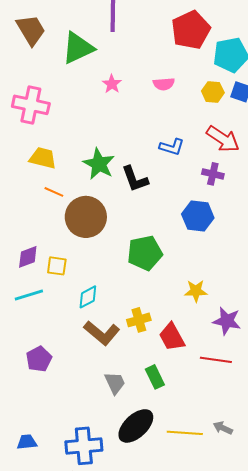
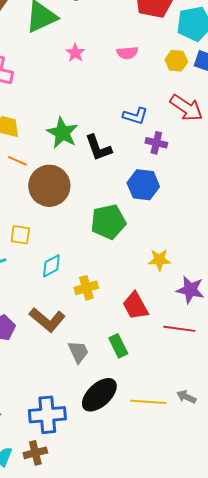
purple cross: (213, 174) -> (156, 143), moved
blue hexagon: (198, 216) -> (143, 185), moved
yellow cross: (139, 320) -> (86, 288), moved
brown L-shape: (102, 333) -> (47, 320), moved

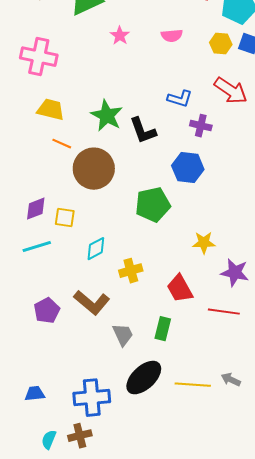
green rectangle: (118, 346) -> (163, 329), turned 40

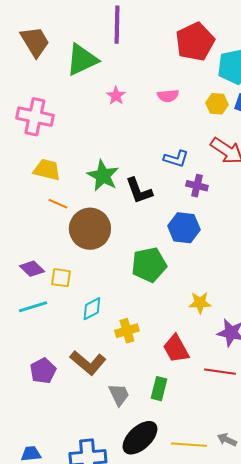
purple diamond: (36, 209) -> (32, 269), turned 65

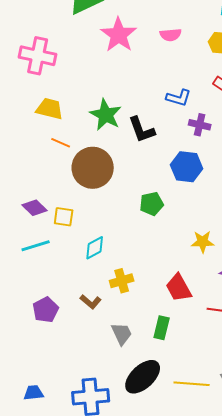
pink star: (116, 96) -> (119, 35), size x1.8
green pentagon: (149, 265) -> (152, 204), size x0.7
yellow cross: (127, 331) -> (122, 281), moved
brown L-shape: (88, 363) -> (91, 302), size x0.6

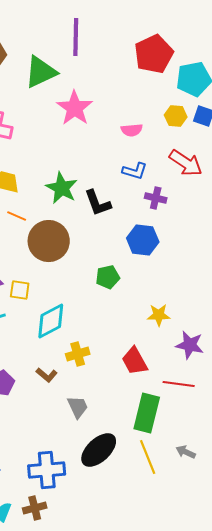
pink semicircle: (171, 35) -> (132, 130), moved
cyan diamond: (95, 248) -> (51, 321), size x1.5
green rectangle: (162, 328) -> (147, 413), moved, size x1.6
yellow line: (192, 384) -> (148, 457), turned 64

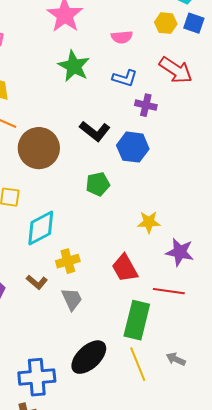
green star: (62, 188) -> (74, 66), moved
black L-shape: (98, 203) -> (95, 131), moved, turned -32
gray trapezoid: (78, 407) -> (72, 299), moved

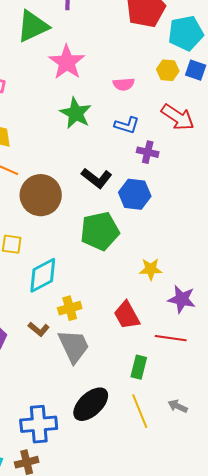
green pentagon: (98, 184) -> (100, 231), size x1.6
gray trapezoid: (72, 299) -> (74, 346), size x1.5
green rectangle: (137, 320) -> (139, 367), size x0.6

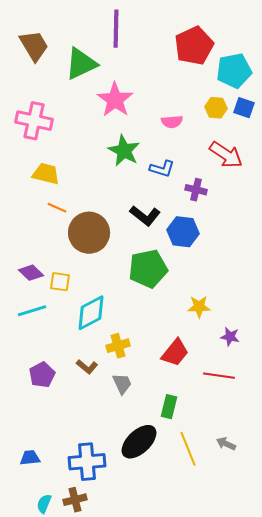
blue L-shape: (127, 125) -> (162, 169), moved
purple star: (182, 299) -> (230, 337), size x0.7
red trapezoid: (127, 315) -> (175, 353), turned -112
gray trapezoid: (74, 346) -> (122, 384), size x0.6
green rectangle: (139, 367) -> (169, 407), moved

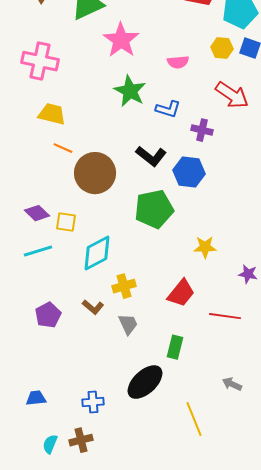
purple star: (230, 337) -> (248, 274), moved
yellow line: (188, 449) -> (194, 419), moved
blue cross: (87, 462) -> (93, 402), size x0.6

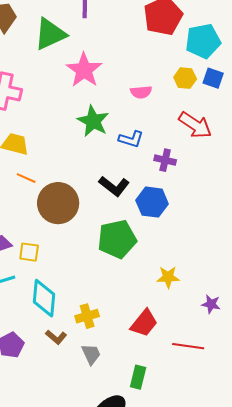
cyan diamond: (97, 253) -> (44, 298), moved, turned -57

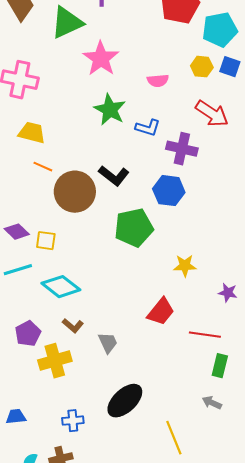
purple cross: (165, 160) -> (182, 149), size x1.4
black L-shape: (114, 186) -> (114, 176), moved
cyan diamond: (44, 298) -> (61, 287), turned -57
yellow cross: (87, 316) -> (55, 361), moved, size x1.4
green rectangle: (138, 377) -> (220, 366), moved

